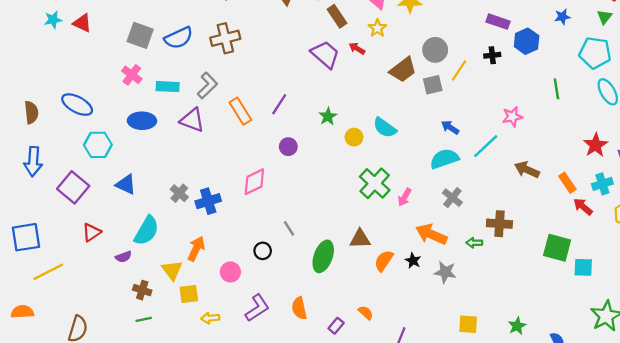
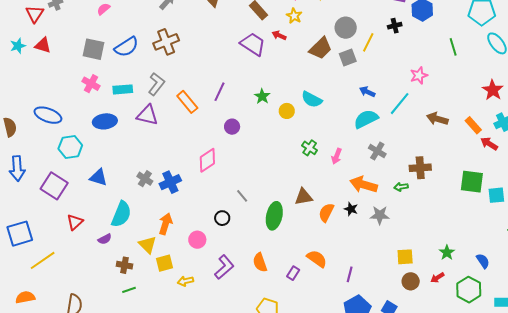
green cross: (375, 183) -> (310, 148), size x0.6
orange semicircle: (366, 313) -> (317, 259), size x1.5

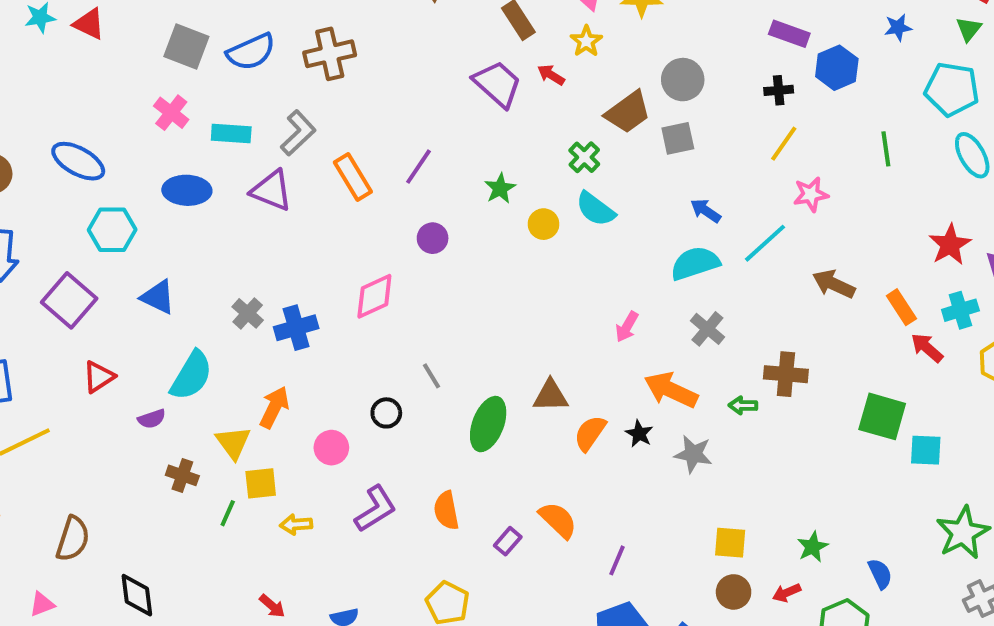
yellow line: (368, 42) -> (784, 144), moved
green cross: (310, 148) -> (584, 157), moved
green line: (129, 290) -> (228, 513), moved, turned -56

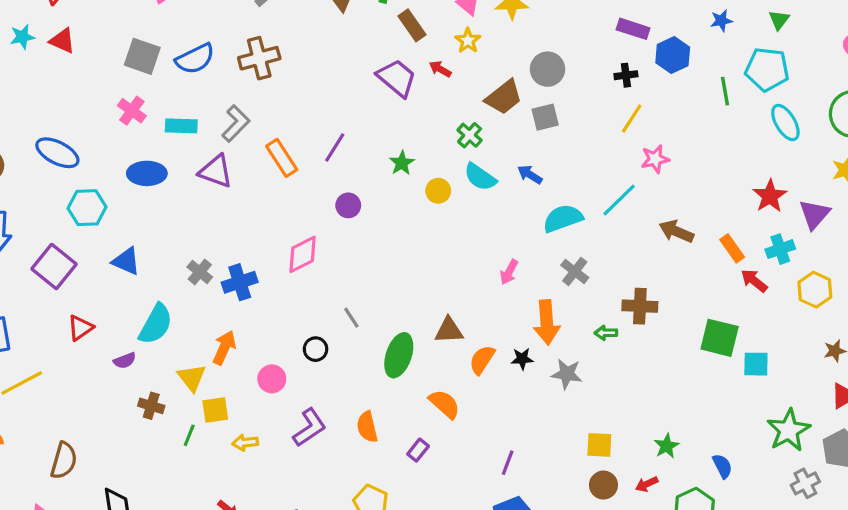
green line: (886, 149) -> (725, 91), moved
blue arrow: (706, 211) -> (530, 175), moved
orange arrow: (671, 390) -> (547, 322), turned -117
black star: (639, 434) -> (522, 359), turned -30
orange semicircle: (558, 520) -> (444, 404), moved

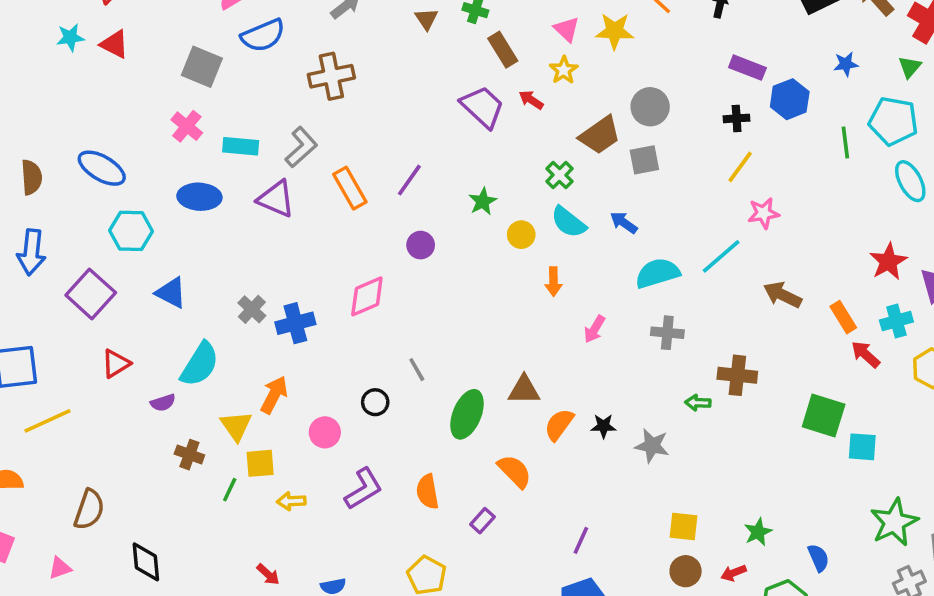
blue semicircle: (195, 59) -> (263, 36), moved
gray cross: (575, 271) -> (667, 333), turned -36
orange arrow: (547, 322) -> (553, 282), moved, size x0.6

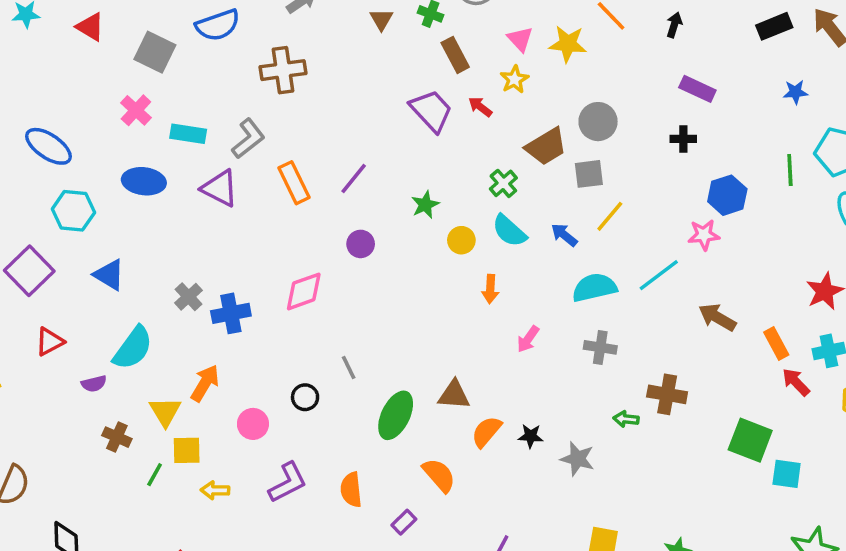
red triangle: (114, 44) -> (90, 27), moved
blue hexagon: (790, 99) -> (727, 195), moved
yellow line: (740, 167) -> (610, 216), moved

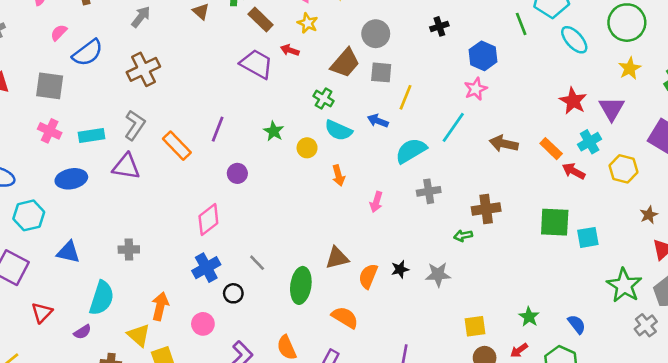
gray square: (589, 174) -> (381, 72), turned 30
gray cross: (188, 297) -> (129, 249), turned -30
blue cross: (231, 313) -> (206, 268), moved

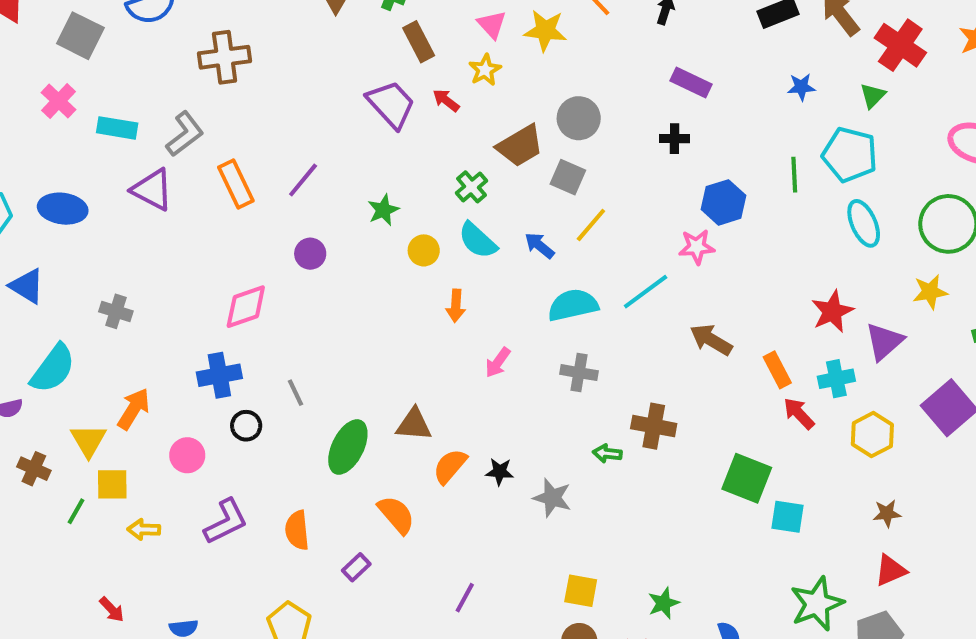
blue ellipse: (71, 179) -> (63, 209), moved

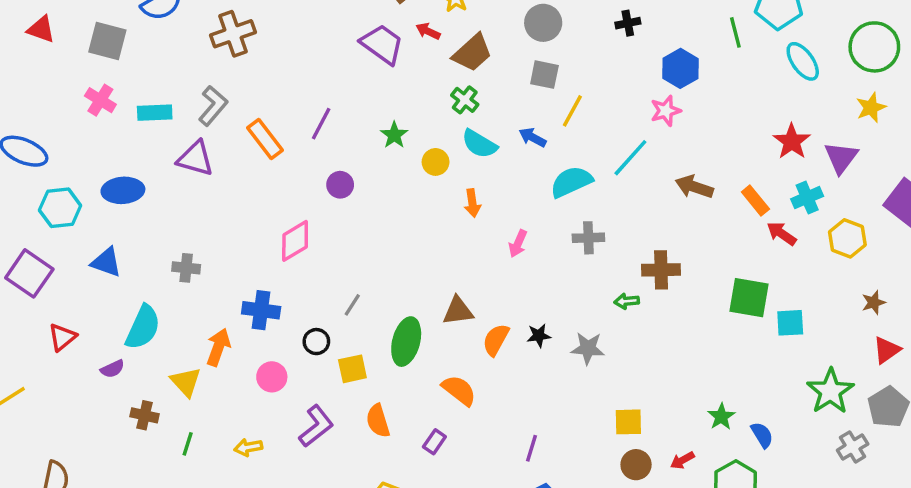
brown trapezoid: (520, 146) -> (472, 53), moved
blue cross: (219, 375) -> (261, 310), moved, turned 30
gray line: (295, 393) -> (352, 305), turned 70
yellow square: (112, 484) -> (352, 369), moved
green star: (664, 603) -> (721, 417), moved

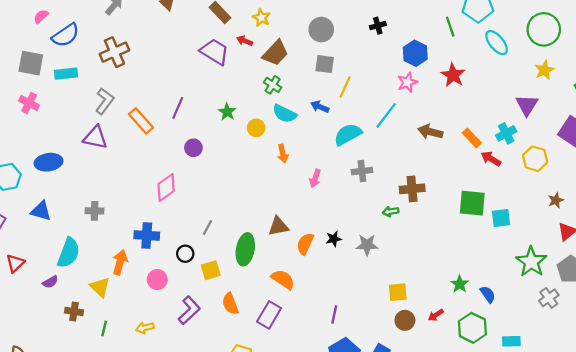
cyan rectangle: (155, 113) -> (66, 74), moved
red star: (792, 141) -> (453, 75), moved
purple rectangle: (434, 442) -> (269, 315), size x1.6

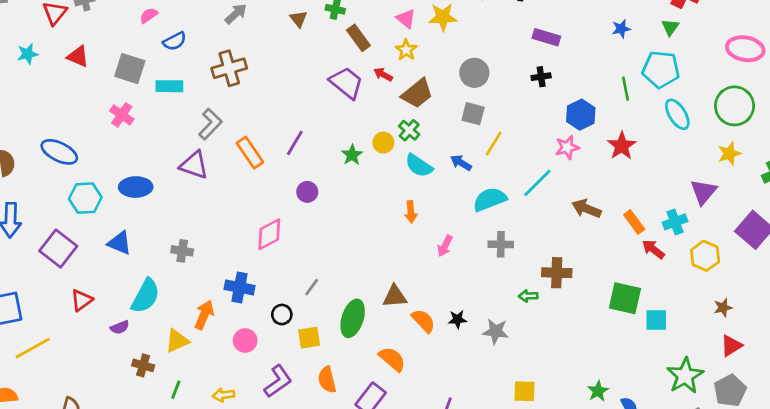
blue semicircle: (66, 35) -> (175, 41), size x0.7
yellow circle: (256, 128) -> (383, 143), moved
orange semicircle: (305, 244) -> (423, 321), turned 105
yellow triangle: (100, 287) -> (177, 341), turned 45

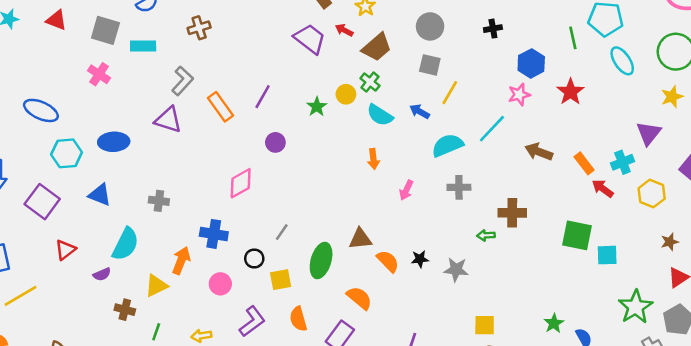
brown cross: (229, 68) -> (199, 28), size x0.7

